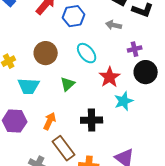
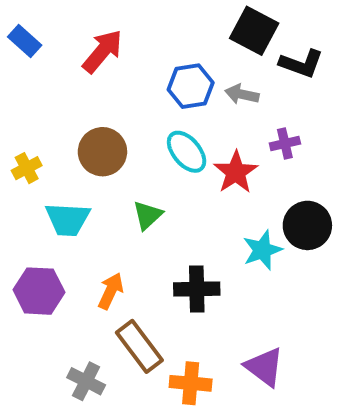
blue hexagon: (74, 16) -> (191, 86), moved
black circle: (146, 72) -> (307, 225), moved
red star: (110, 77) -> (236, 172), moved

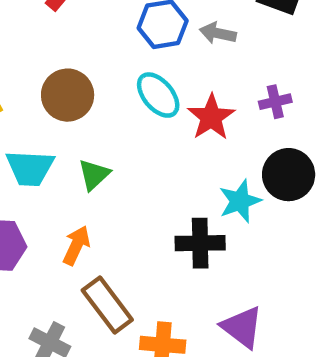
purple cross: (285, 143) -> (275, 102), moved
green triangle: (148, 215) -> (94, 175), moved
black cross: (197, 289) -> (200, 243), moved

